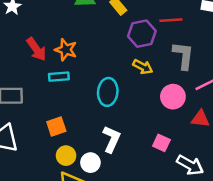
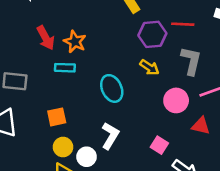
cyan ellipse: (108, 92) -> (112, 88), turned -36

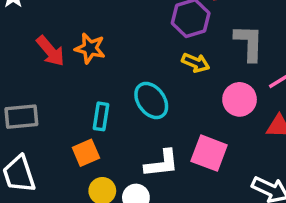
cyan rectangle: (65, 68) -> (101, 116), moved, turned -72
white L-shape: (110, 136) -> (162, 163), turned 64
pink square: (159, 145) -> (209, 153), moved, size x1.5

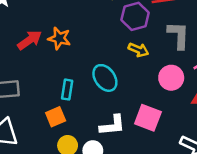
red arrow: (50, 51) -> (30, 40), turned -85

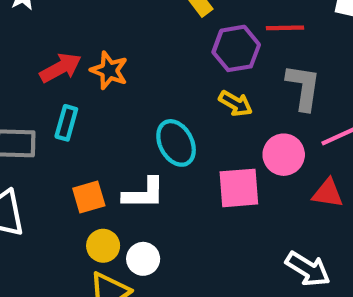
cyan rectangle: (67, 90) -> (66, 123), moved
pink square: (148, 118) -> (239, 188), moved, turned -32
white L-shape: (112, 125) -> (144, 193), moved

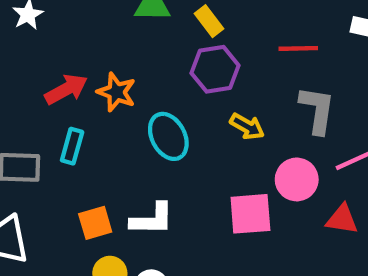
purple hexagon: (236, 48) -> (215, 69), moved
cyan ellipse: (176, 143) -> (168, 136), moved

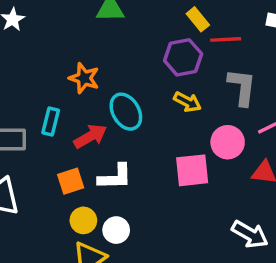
yellow rectangle: (209, 21) -> (198, 19), moved
purple hexagon: (215, 69) -> (183, 57), moved
red arrow: (66, 89) -> (90, 136), moved

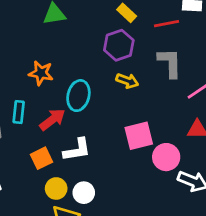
red line: (226, 39) -> (167, 24), moved
cyan ellipse: (126, 112) -> (78, 96), turned 52
pink circle: (228, 142) -> (166, 157), moved

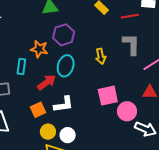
purple hexagon: (119, 45) -> (64, 35), moved
yellow arrow: (127, 81) -> (101, 56), turned 56
cyan rectangle: (19, 112) -> (21, 66), moved

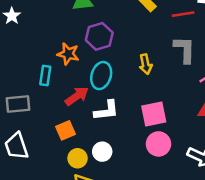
white L-shape: (64, 104) -> (106, 111), moved
pink circle: (127, 111) -> (158, 144), moved
white circle: (68, 135) -> (102, 152), moved

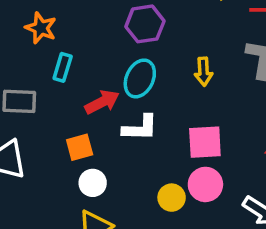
orange star: (68, 54) -> (41, 28), moved
white circle: (102, 152) -> (93, 183), moved
yellow circle: (78, 158) -> (172, 198), moved

